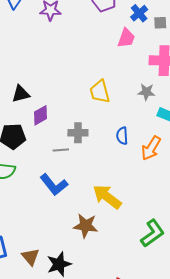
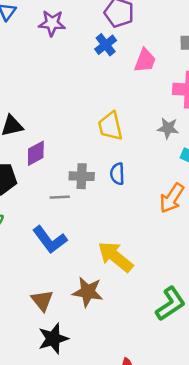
blue cross: (139, 13) -> (106, 45), moved
blue semicircle: (122, 136) -> (117, 174), moved
brown triangle: (30, 257) -> (42, 300), moved

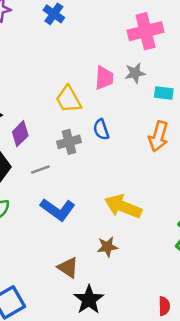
pink trapezoid: (145, 60) -> (104, 78), moved
yellow trapezoid: (110, 126) -> (68, 99), moved
gray line: (60, 197) -> (40, 170), moved
brown star: (88, 292) -> (107, 247), size x0.7

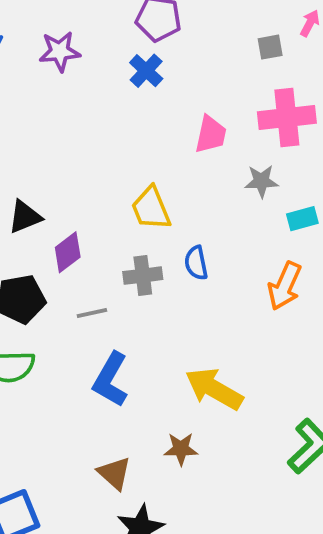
pink trapezoid: (104, 78) -> (211, 134), moved
cyan rectangle: (164, 93) -> (302, 219), turned -30
blue L-shape: (58, 209) -> (111, 380), turned 76

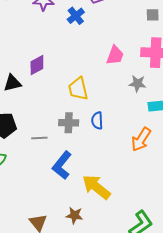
blue cross: (146, 71) -> (76, 16), moved
purple diamond: (68, 252) -> (37, 65), moved
blue L-shape: (111, 380) -> (62, 165), moved

